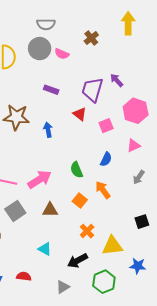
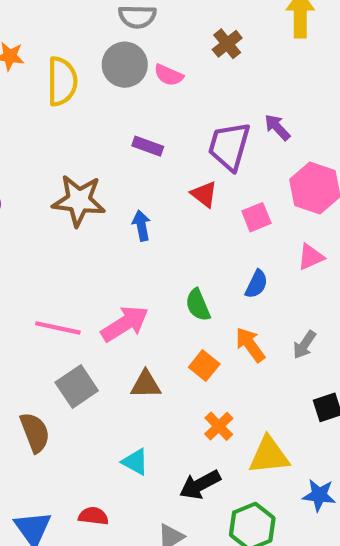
gray arrow: (139, 177) -> (304, 345), moved

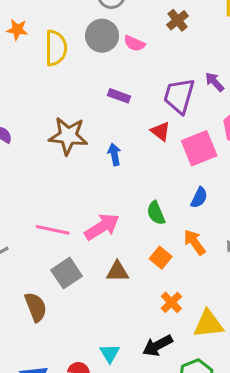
pink square: (256, 217) -> (199, 148), size x1.6
cyan triangle: (135, 462) -> (110, 353), moved, turned 30

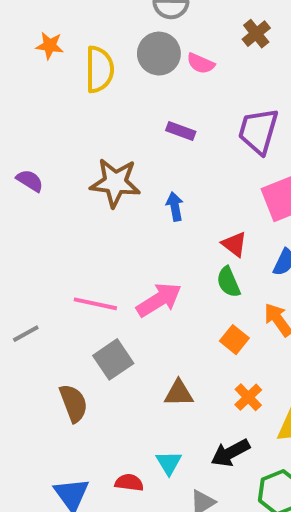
red triangle: (161, 131) -> (234, 244), moved
brown triangle: (117, 272) -> (179, 393), moved

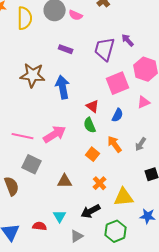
blue arrow: (175, 206) -> (63, 87), size x1.6
gray square: (113, 359) -> (32, 164), turned -30

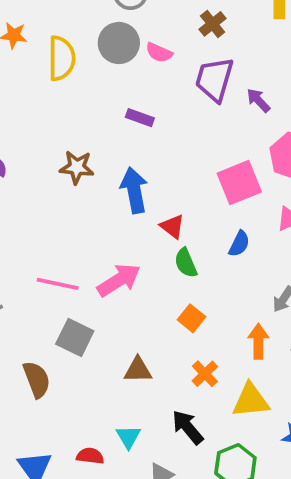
purple trapezoid: (105, 49) -> (214, 79), moved
brown star: (33, 75) -> (77, 167), size x0.7
red triangle: (93, 106) -> (172, 227), moved
orange arrow: (115, 144) -> (258, 341), moved, turned 36
black arrow: (91, 211) -> (188, 427), turned 78

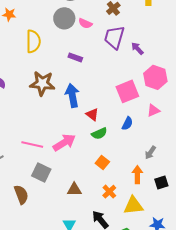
yellow semicircle: (61, 58) -> (33, 41), moved
brown star: (77, 167) -> (42, 83), size x1.4
green semicircle: (186, 263) -> (99, 133), turned -91

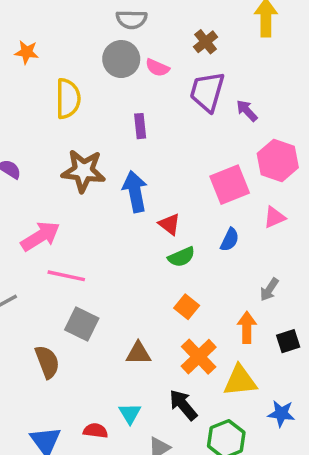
purple rectangle: (75, 57) -> (140, 126), turned 64
pink arrow: (64, 143) -> (40, 236), moved
orange cross: (109, 192) -> (199, 357), size x1.5

